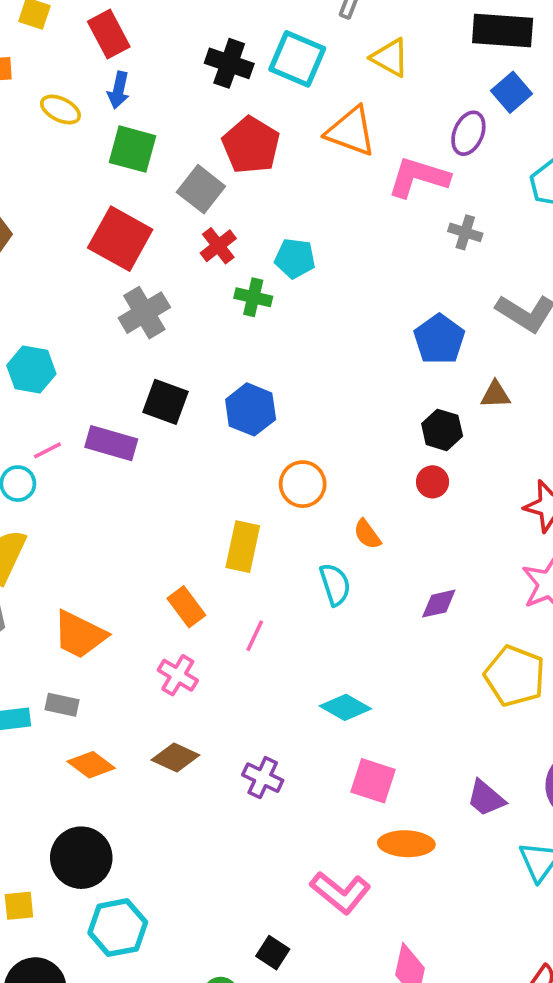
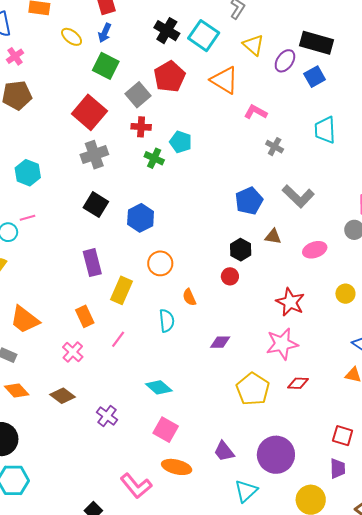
purple ellipse: (468, 133) -> (285, 61), moved
pink L-shape: (418, 177) -> (256, 112), size x0.7
red cross: (218, 246) -> (141, 127), turned 30
purple rectangle: (111, 443) -> (92, 263), moved, turned 48

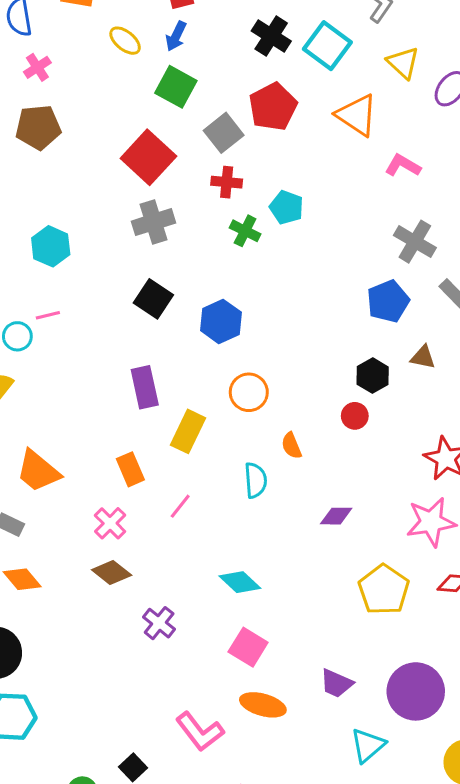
gray cross: (275, 147) -> (415, 242), moved, size x1.5
brown diamond: (63, 396) -> (112, 573), moved
purple trapezoid: (224, 451) -> (336, 683), turned -30

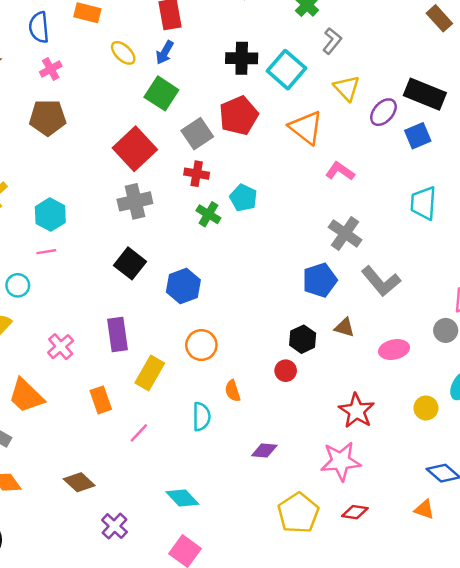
black cross: (271, 36) -> (242, 58), turned -36
pink line: (48, 315) -> (46, 252), moved
pink cross: (110, 523) -> (61, 347), moved

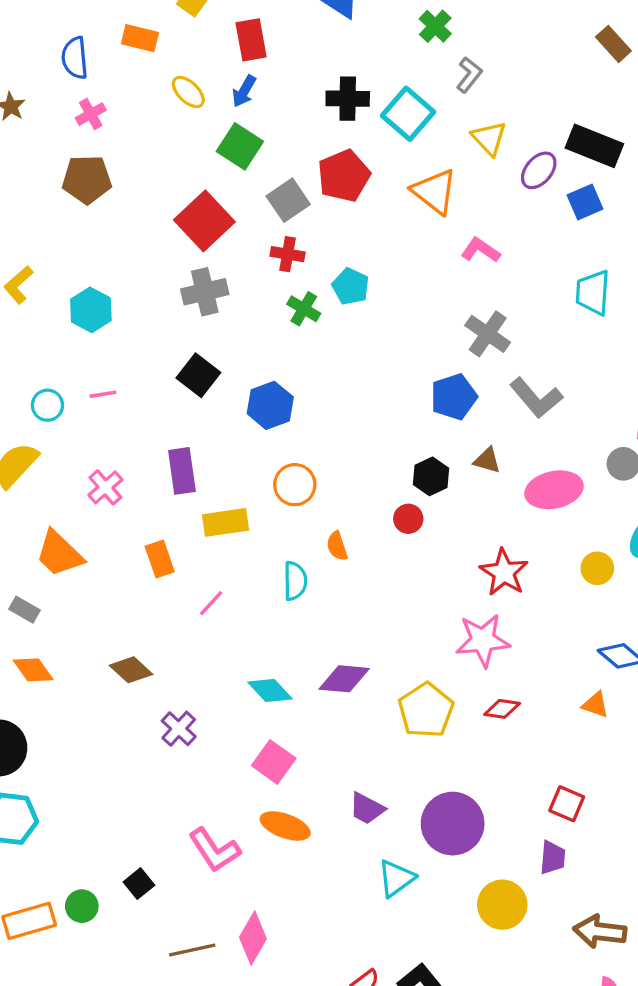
pink line: (46, 252) -> (103, 394), moved
pink ellipse: (394, 350) -> (554, 490), size x1.4
yellow rectangle: (150, 373) -> (225, 522), turned 52
purple diamond: (264, 451) -> (344, 679), moved, size x1.4

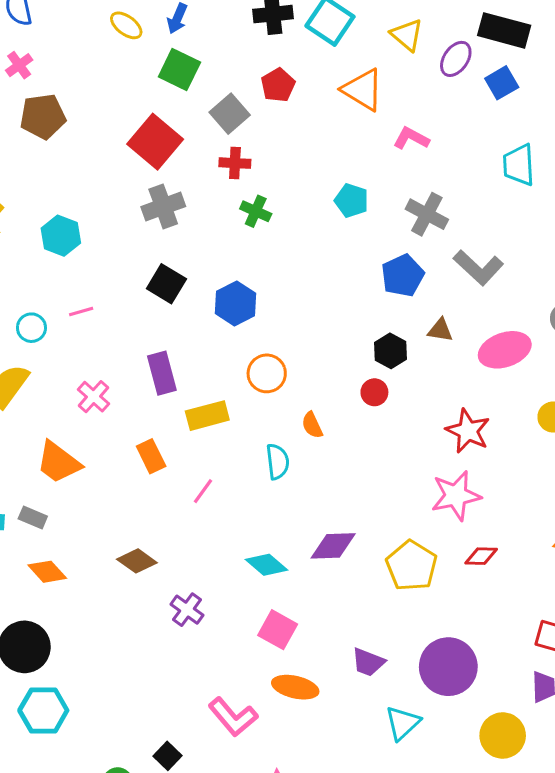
pink cross: (91, 114) -> (19, 65), moved
red pentagon: (344, 176) -> (278, 85), size x0.7
cyan pentagon: (351, 286) -> (352, 201), moved

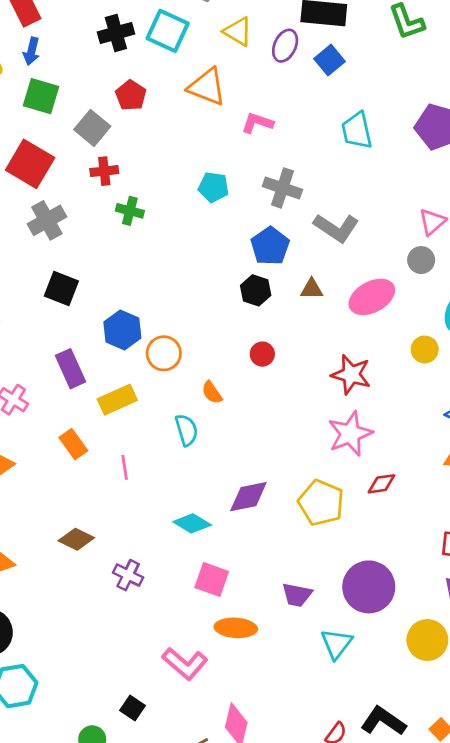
blue hexagon: (236, 303) -> (122, 330), moved
black hexagon: (391, 351) -> (256, 290), moved
pink line: (203, 491) -> (125, 467), turned -35

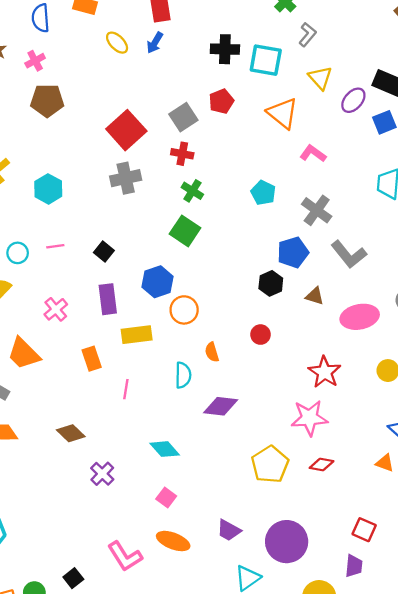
cyan square: (168, 31) -> (266, 60), turned -32
green square: (41, 96) -> (185, 231), moved
black square: (61, 289) -> (104, 252), moved, size x0.7
purple diamond: (248, 497) -> (221, 406), moved
pink square: (212, 579) -> (166, 498), size x0.7

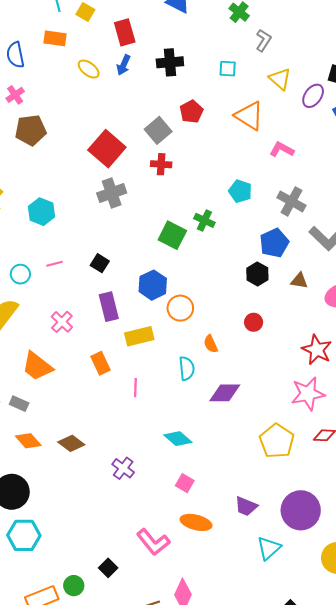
black cross: (225, 49) -> (170, 62), moved
cyan square: (266, 60) -> (228, 69), size x0.6
green cross: (192, 191) -> (204, 220), moved
brown diamond: (71, 433) -> (71, 443), moved

